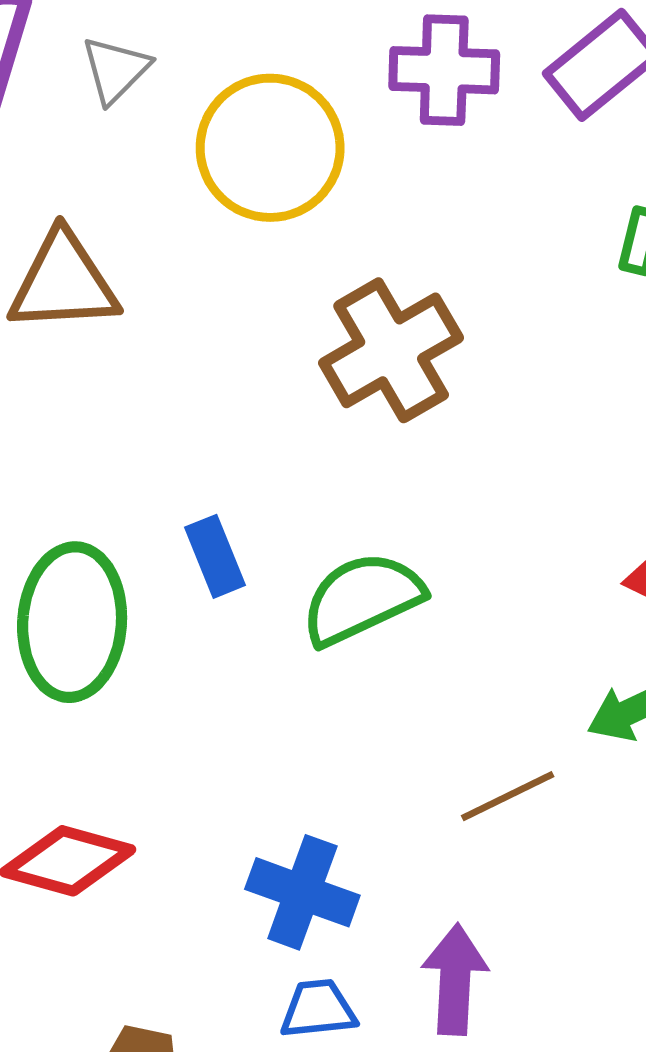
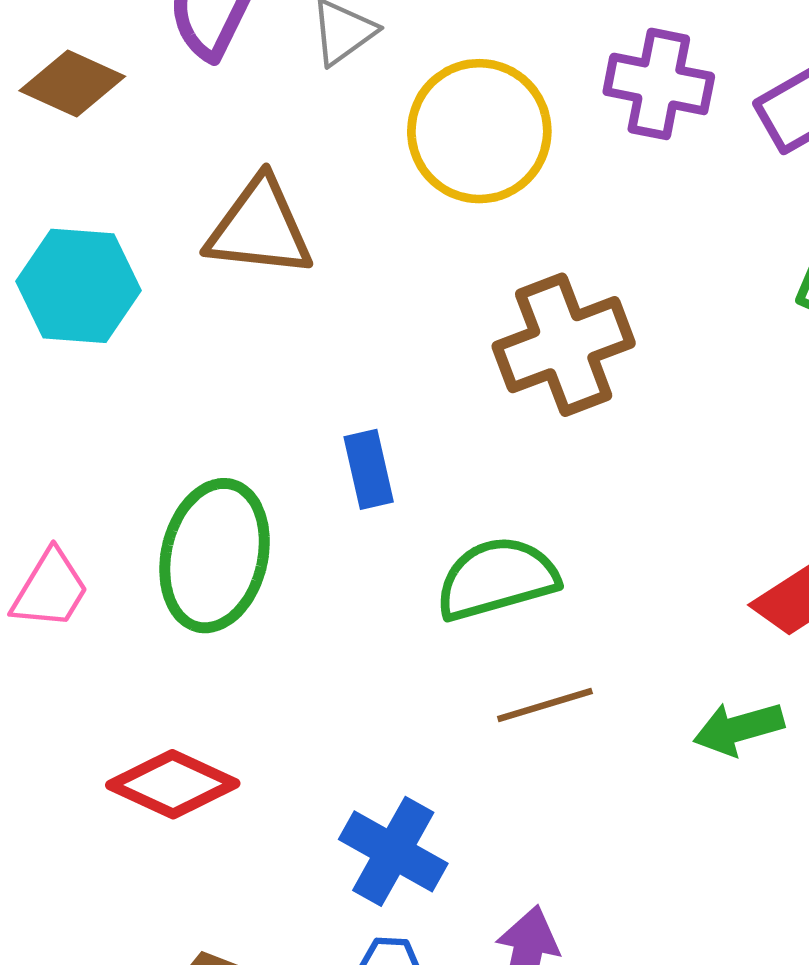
blue rectangle: (215, 556) -> (369, 469), moved
brown line: (508, 796) -> (545, 705), moved

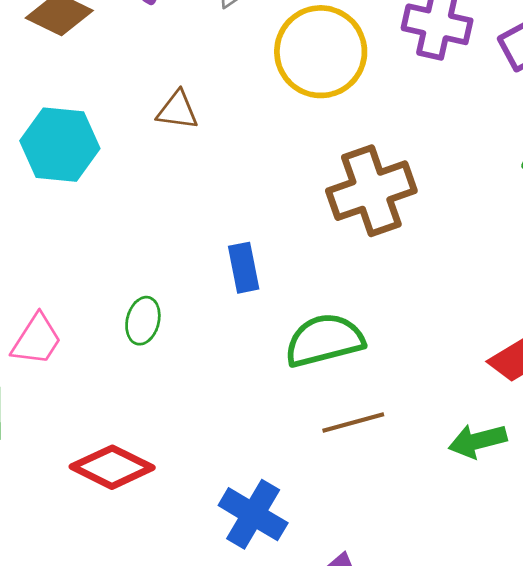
brown triangle: (260, 228) -> (177, 110), size x0.6
green ellipse: (215, 556) -> (143, 321), size x0.5

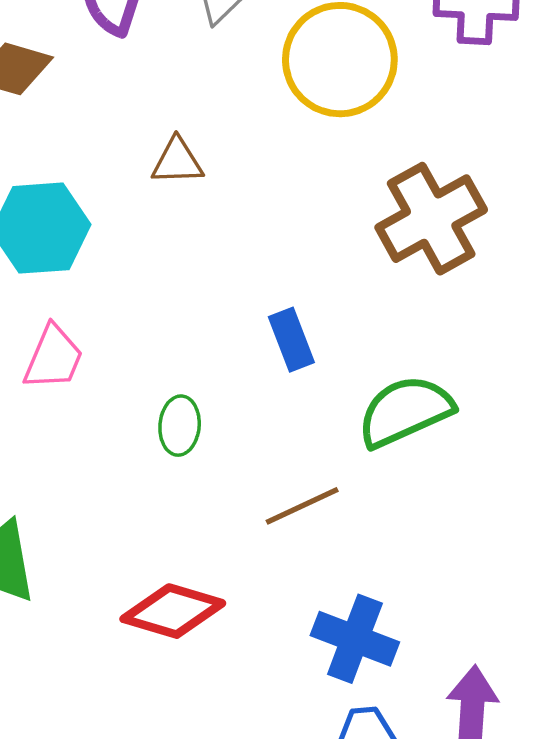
pink trapezoid: (37, 340) -> (53, 358), moved
brown line: (353, 423) -> (302, 506), moved

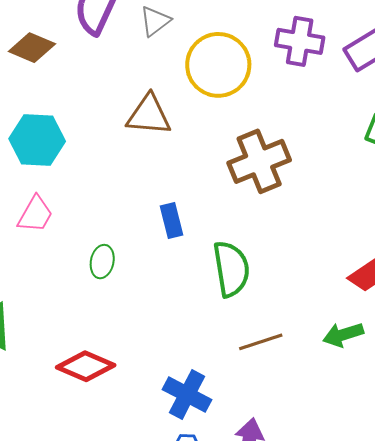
brown triangle: (177, 161) -> (149, 115), moved, size x1.5
green semicircle: (405, 411) -> (231, 269), turned 98
brown line: (302, 506) -> (261, 342), moved

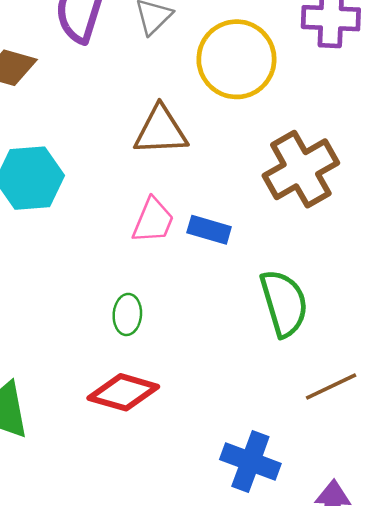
pink trapezoid: (35, 214) -> (153, 221), moved
blue rectangle: (172, 220) -> (209, 230), moved, turned -52
red diamond: (86, 366) -> (123, 392), moved

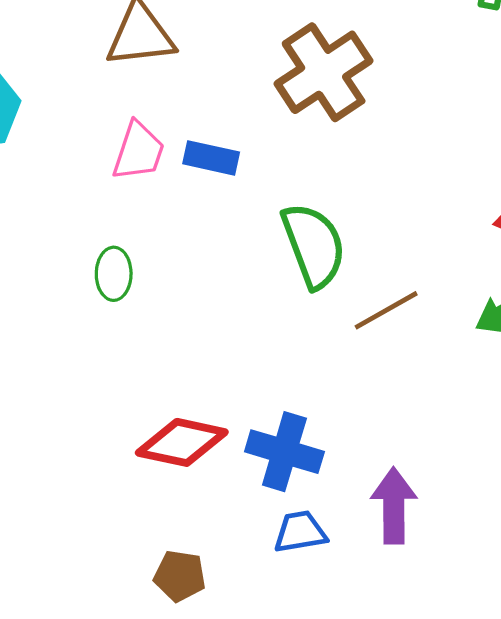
brown line: (331, 387) -> (386, 310), moved
red diamond: (123, 392) -> (182, 442), moved

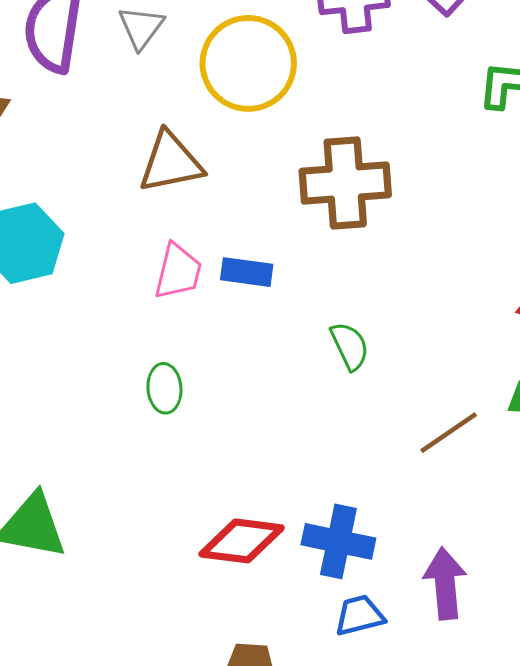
brown cross: (324, 72) -> (345, 183), turned 34
green semicircle: (314, 245) -> (350, 346), size x0.6
brown line: (386, 310) -> (449, 433), moved

